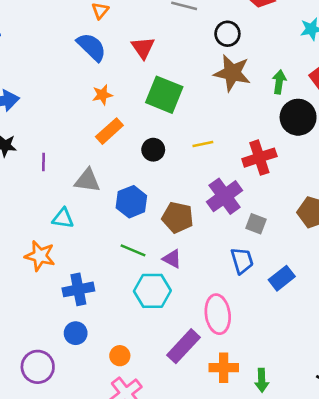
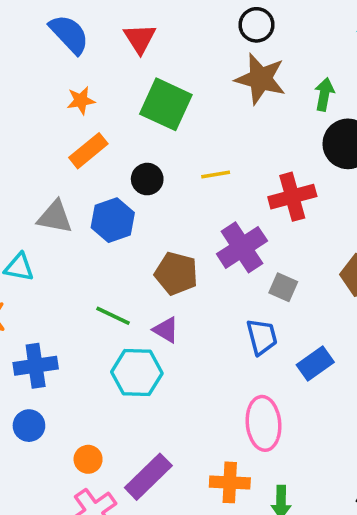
blue hexagon: (131, 202) -> (113, 220), moved
pink ellipse: (218, 314) -> (263, 423), moved
purple rectangle: (184, 346) -> (148, 477), moved

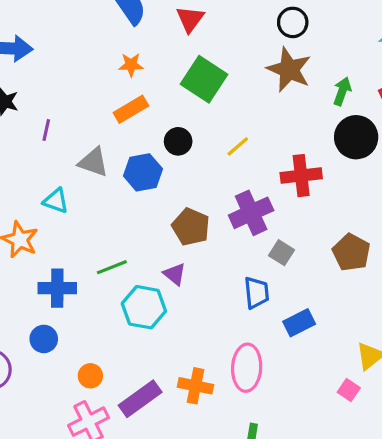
yellow line: (216, 174) -> (238, 146), turned -40
green line: (113, 316) -> (112, 267), moved, turned -56
orange cross: (230, 482) -> (195, 386), moved

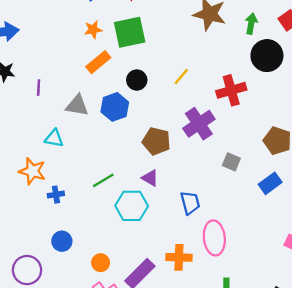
green square: (204, 79) -> (130, 32), moved, turned -36
gray square: (282, 253) -> (231, 162), moved
blue cross: (57, 288) -> (56, 195), moved, size x0.6
blue trapezoid: (257, 293) -> (190, 203), moved
blue rectangle: (299, 323) -> (270, 183), moved

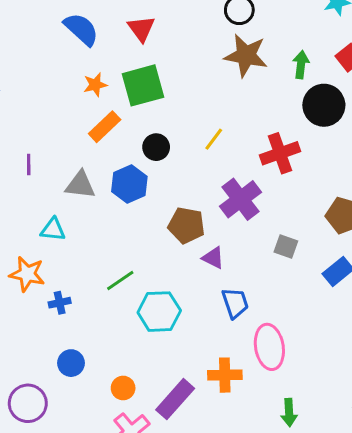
purple triangle: (150, 178) -> (213, 258), moved

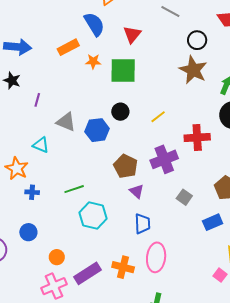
orange rectangle: (105, 127) -> (68, 47), moved

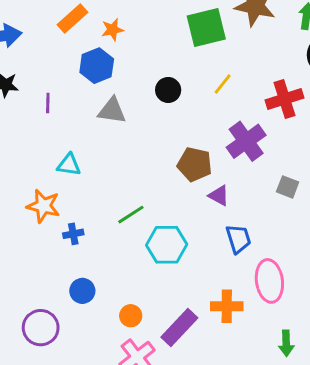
green square: (123, 70) -> (206, 28), moved
gray triangle: (66, 122) -> (112, 111), moved
blue hexagon: (97, 130) -> (97, 66), moved

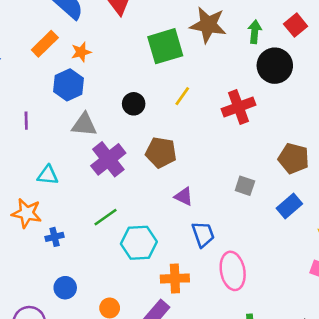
purple cross: (246, 141) -> (108, 159), moved
brown pentagon: (195, 164) -> (161, 152), moved
orange cross: (227, 306) -> (175, 278), moved

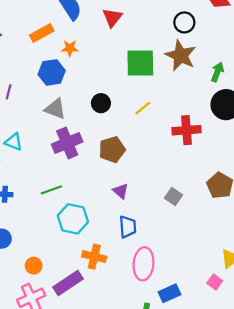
brown pentagon: (161, 152) -> (112, 150), turned 30
blue rectangle: (289, 206) -> (169, 293), moved

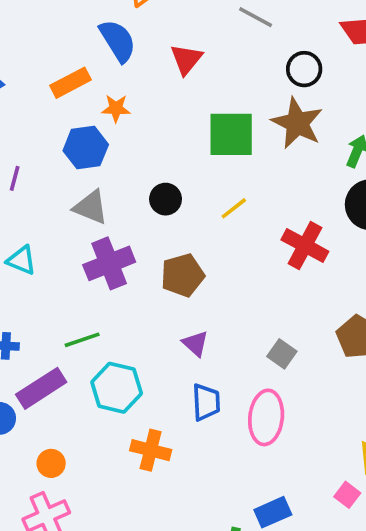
red cross: (187, 130) -> (305, 246), turned 32
pink ellipse: (144, 264) -> (266, 417), moved
purple rectangle: (68, 283) -> (41, 388), moved

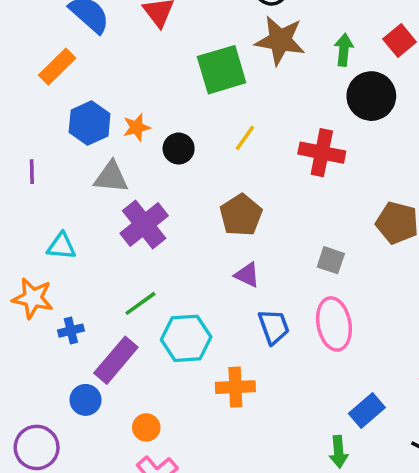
orange star: (116, 108) -> (137, 127), moved
brown pentagon: (183, 275) -> (241, 215), moved

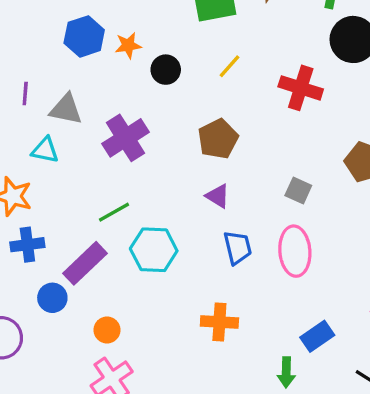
purple line: (32, 172) -> (25, 93), moved
gray triangle: (111, 177) -> (66, 109), moved
blue cross: (71, 331) -> (27, 245), moved, size x1.4
orange cross: (235, 387) -> (219, 322), moved

